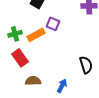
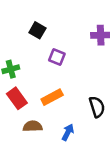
orange rectangle: (36, 35) -> (52, 97), moved

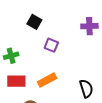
red rectangle: (17, 98) -> (16, 81), turned -54

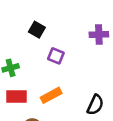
black semicircle: (86, 89) -> (95, 105), turned 42

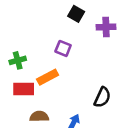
black square: (37, 30) -> (76, 14), moved
orange rectangle: (51, 95) -> (48, 77), moved

